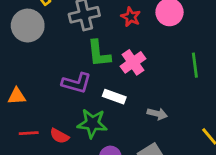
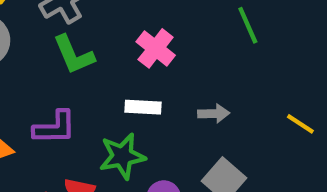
green L-shape: (99, 54) -> (74, 55), moved
purple L-shape: (76, 83) -> (55, 128), moved

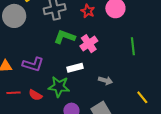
green L-shape: (74, 55) -> (65, 37), moved, turned 115
white rectangle: (143, 107) -> (75, 68), turned -35

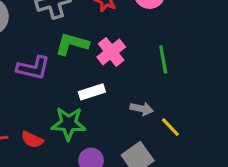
green line: (133, 46) -> (163, 59), moved
purple L-shape: (33, 64) -> (33, 68), moved
yellow line: (142, 97) -> (170, 127), moved

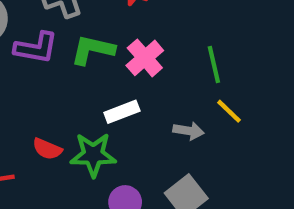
purple L-shape: (33, 68) -> (36, 48), moved
yellow line: (170, 127) -> (229, 111), moved
red semicircle: (32, 140) -> (47, 149), moved

